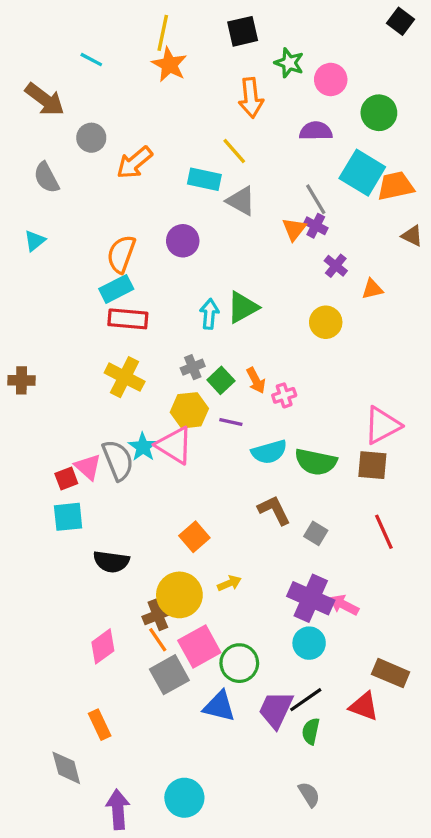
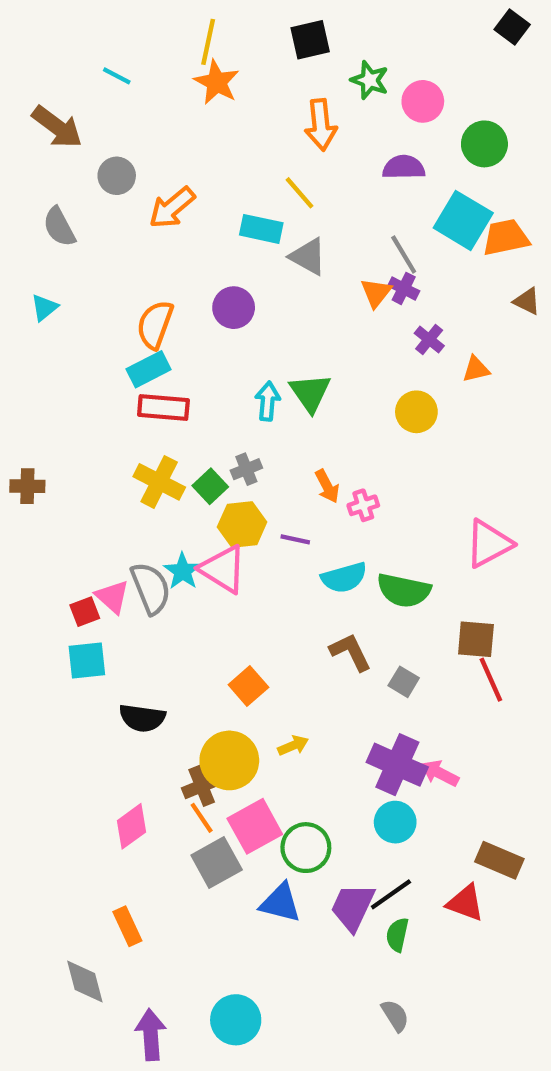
green triangle: (243, 307) -> (310, 393), turned -36
green square: (221, 380) -> (210, 486), moved
brown square: (372, 465) -> (476, 639), moved

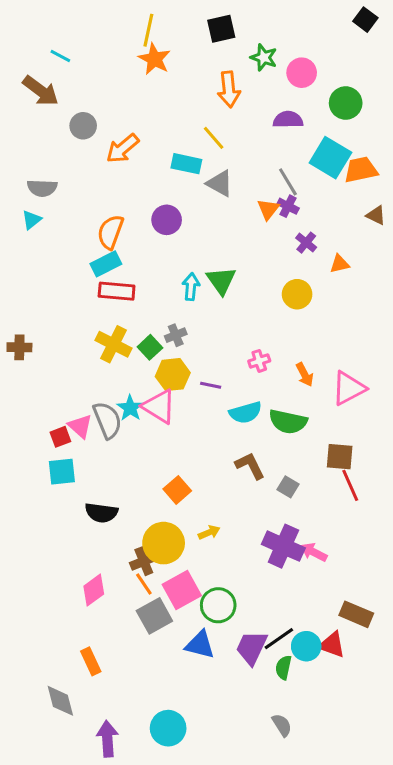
cyan line: (117, 76) -> (60, 56), moved
gray semicircle: (59, 227) -> (42, 188), moved, turned -60
orange arrow: (327, 486) -> (305, 375), moved
cyan circle: (395, 822) -> (306, 646), moved

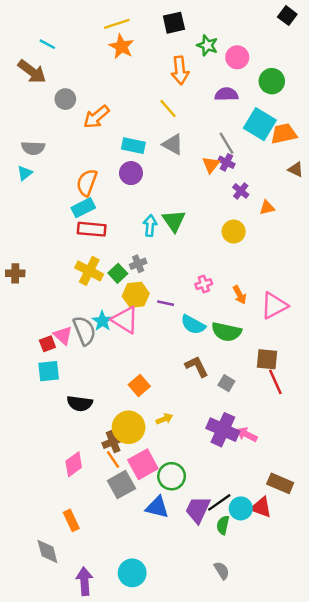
yellow line: (148, 30) -> (117, 24), turned 60
cyan rectangle: (186, 164) -> (133, 146), moved
cyan semicircle: (245, 413) -> (193, 325), turned 45

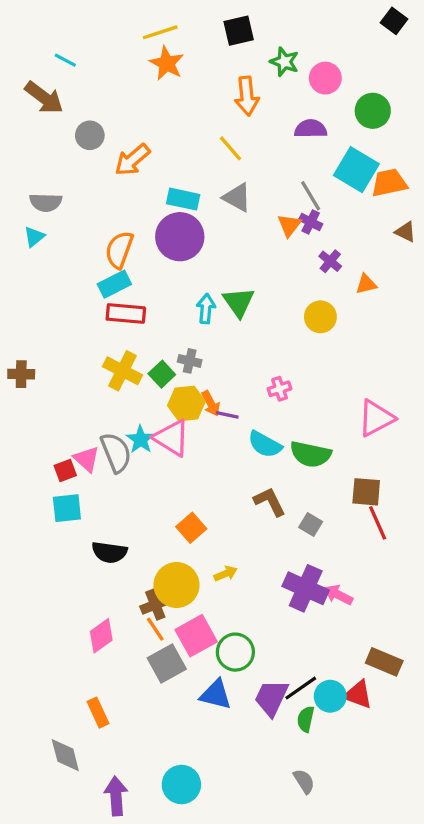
purple circle: (131, 173) -> (180, 237), size x1.5
gray cross: (138, 264) -> (190, 361), turned 35
orange arrow: (240, 295) -> (211, 403), moved

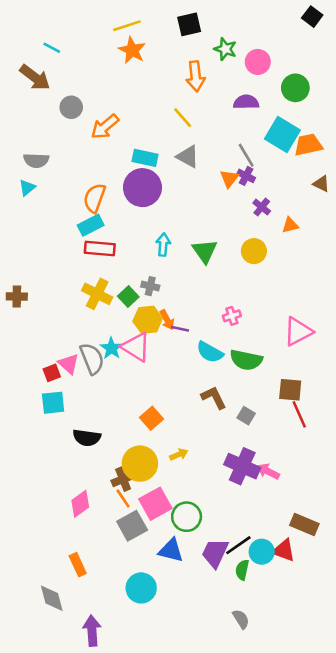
green triangle: (239, 302) -> (205, 251), moved
pink cross: (280, 389) -> (232, 316), moved
cyan circle: (181, 785) -> (141, 588), moved

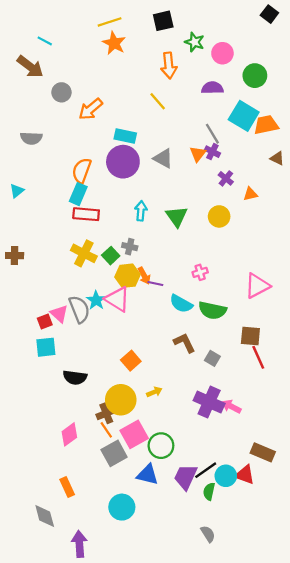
gray triangle: (188, 157) -> (163, 158), moved
cyan triangle: (27, 188) -> (17, 191), moved
cyan rectangle: (91, 225) -> (78, 194), turned -40

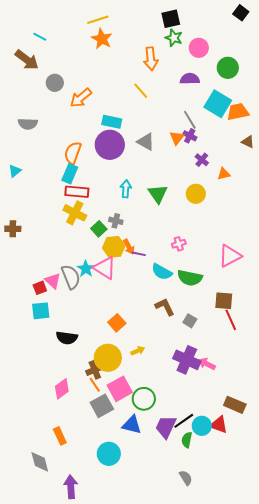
black square: (163, 21) -> (171, 19), moved
yellow cross: (84, 253) -> (75, 213), moved

